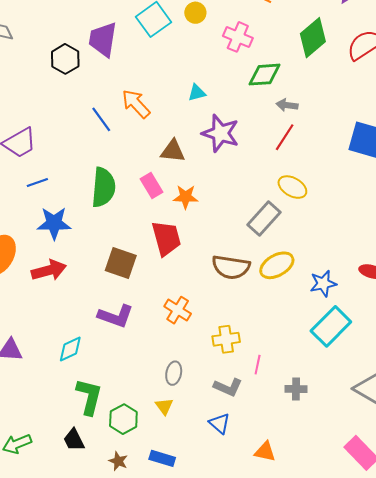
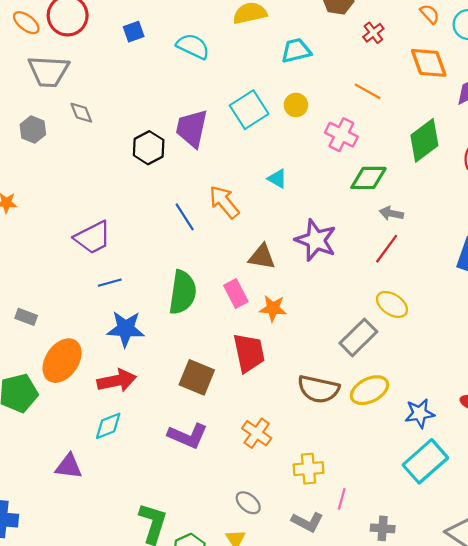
cyan triangle: (197, 93) -> (277, 179), moved, turned 42
cyan diamond: (70, 349) -> (108, 426), moved
gray ellipse: (174, 373) -> (248, 503), turned -65

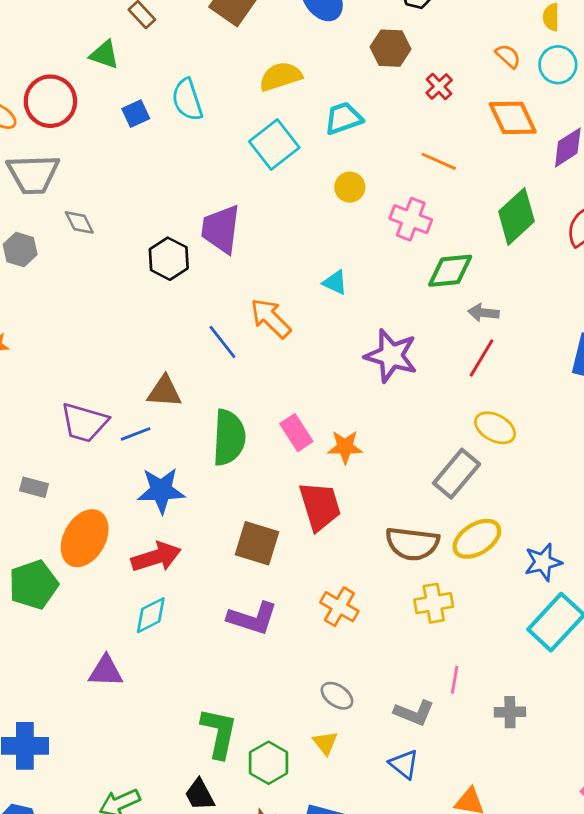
cyan semicircle: (193, 46) -> (187, 100), moved, turned -128
cyan square: (249, 110) -> (274, 144), moved
purple trapezoid: (93, 238) -> (84, 423), moved, turned 48
brown triangle: (262, 257) -> (164, 392), moved
yellow cross: (308, 469) -> (434, 603), moved

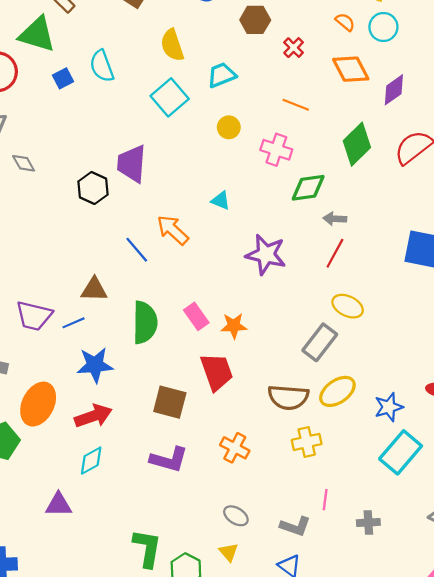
green triangle: (104, 55) -> (37, 34), size x1.6
yellow semicircle: (281, 76) -> (172, 45), turned -88

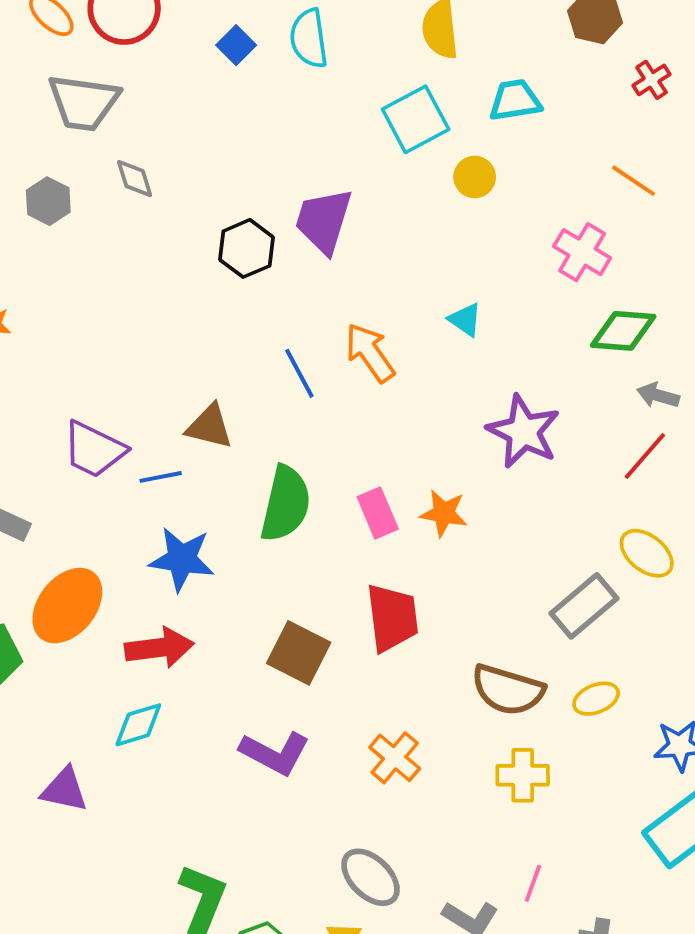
blue square: (63, 78) -> (236, 45), turned -30
yellow circle: (229, 127) -> (475, 177), moved
orange star: (234, 326) -> (444, 513), moved
yellow ellipse: (337, 391) -> (596, 699), size x0.7
gray ellipse: (236, 516) -> (370, 877), size x1.4

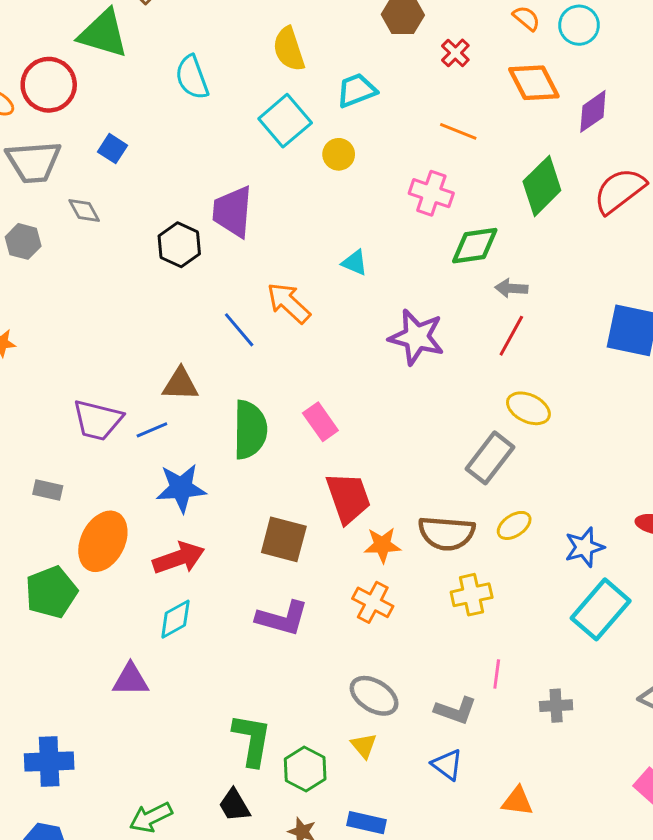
blue square: (236, 45) -> (112, 149), moved
orange star: (444, 513) -> (382, 545), moved

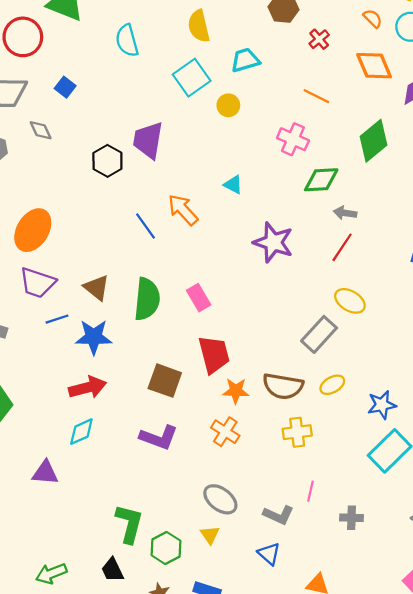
brown triangle: (180, 384) -> (97, 288), moved, turned 32
blue line: (152, 430) -> (57, 319), moved
orange ellipse: (103, 541) -> (33, 230), moved

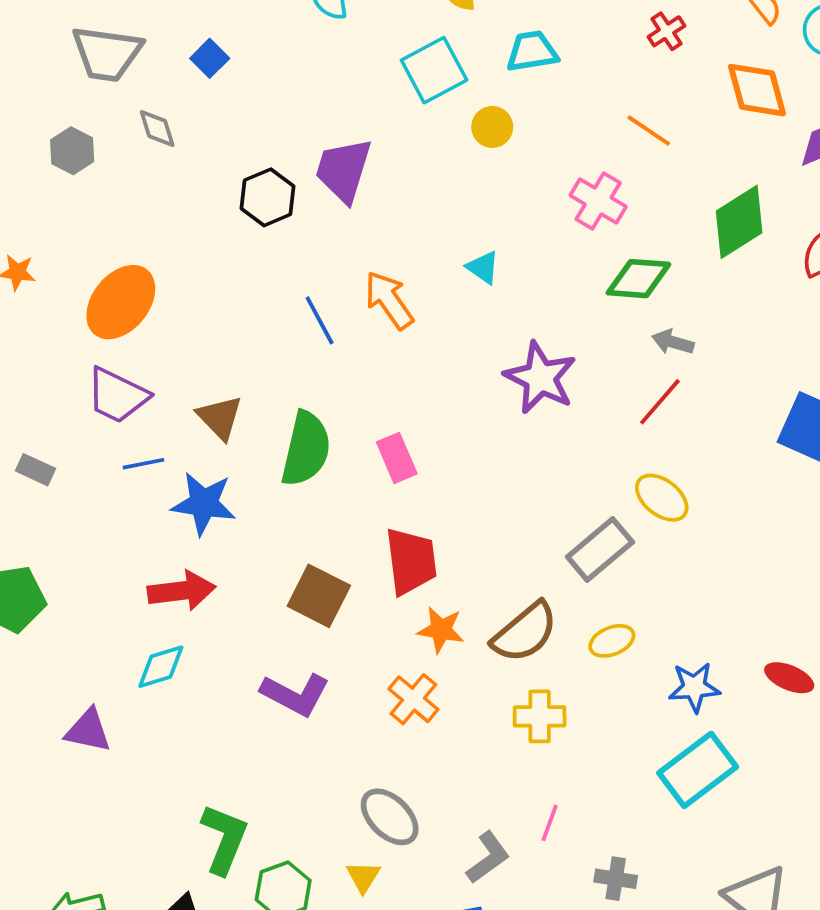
brown semicircle: (283, 386) -> (525, 632), turned -57
gray L-shape: (278, 515) -> (488, 857), turned -68

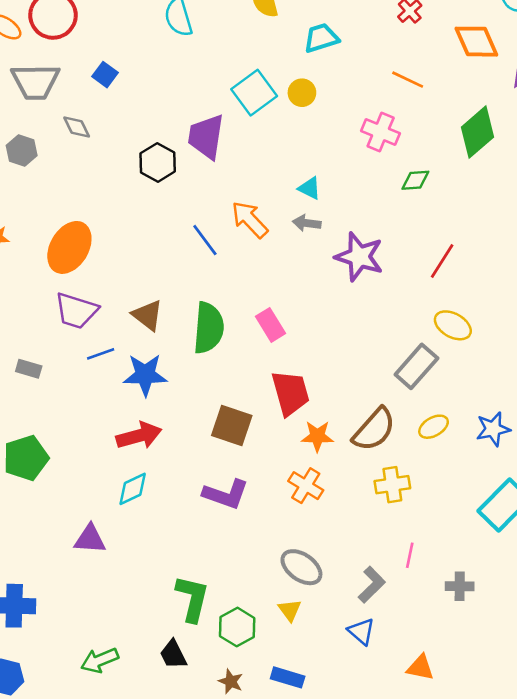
cyan square: (434, 70) -> (254, 93), moved
green diamond: (638, 279) -> (415, 180), size x0.7
gray arrow: (673, 342) -> (307, 223), moved
blue star: (694, 687) -> (493, 429), moved

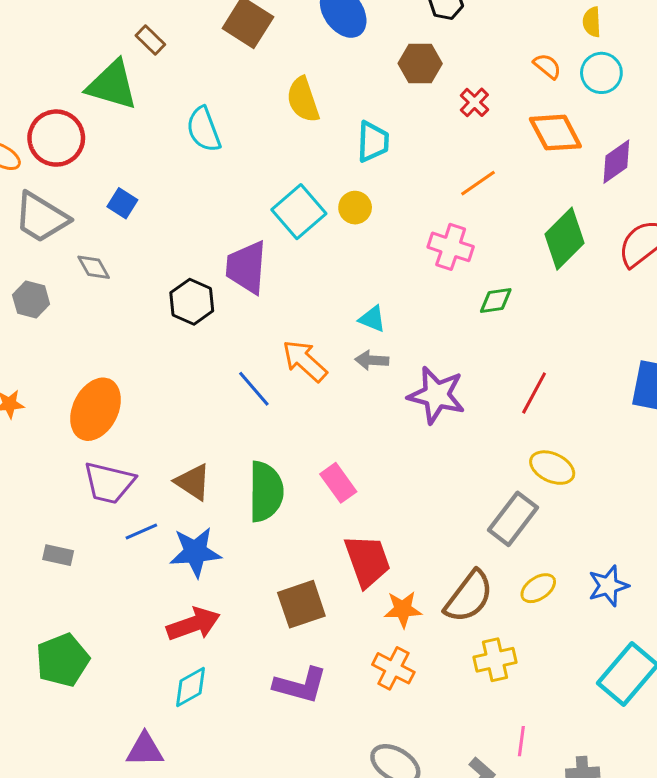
cyan trapezoid: (321, 38) -> (373, 142), turned 114
orange line: (408, 80) -> (478, 183), turned -56
gray trapezoid: (35, 82) -> (41, 217), turned 36
brown square: (232, 425) -> (301, 604), turned -33

